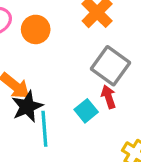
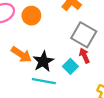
black star: (27, 107) -> (43, 61), moved
cyan line: (44, 129) -> (44, 81), turned -70

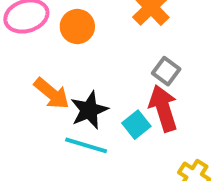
gray square: (84, 35) -> (166, 71), size x0.6
red arrow: (84, 56) -> (163, 108), size x1.6

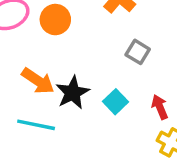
red arrow: (163, 108) -> (160, 107), moved, size x0.6
cyan line: (86, 145) -> (36, 125), moved

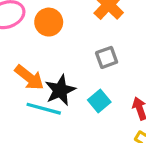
gray square: (138, 52) -> (107, 57), moved, turned 35
cyan line: (36, 125) -> (44, 109), moved

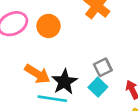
gray square: (107, 57) -> (103, 67), moved

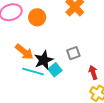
cyan square: (98, 87) -> (55, 70), moved

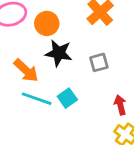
gray square: (73, 53) -> (99, 62), moved
black star: (44, 60) -> (59, 53), moved, turned 30

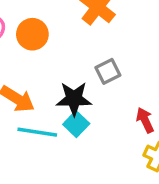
black star: (59, 53) -> (74, 99), moved

